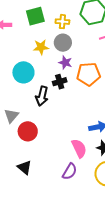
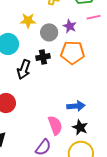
gray circle: (63, 43) -> (49, 32), moved
purple star: (65, 63) -> (70, 26), moved

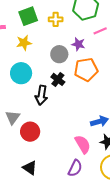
yellow star: (28, 21) -> (24, 43), moved
black cross: (43, 57) -> (58, 79), turned -32

